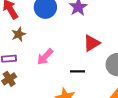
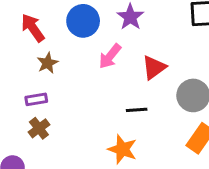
pink arrow: (45, 57) -> (110, 56), moved

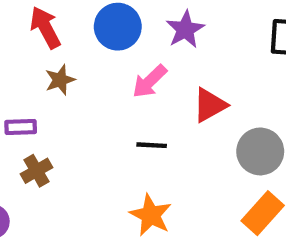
purple rectangle: (36, 99) -> (21, 127), moved
black line: (137, 110) -> (152, 145), moved

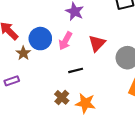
blue circle: (118, 27) -> (40, 39), moved
brown cross: (36, 171) -> (62, 97), moved

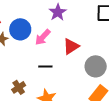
brown cross: (62, 97) -> (19, 87), moved

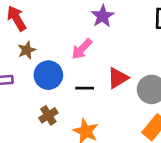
blue circle: (20, 29) -> (48, 75), moved
red triangle: (71, 46) -> (118, 78), moved

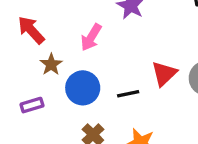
pink arrow: (82, 49) -> (91, 37), moved

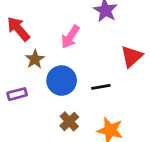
red triangle: (164, 74) -> (132, 57), moved

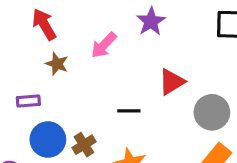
brown star: (35, 59) -> (57, 64), turned -30
blue circle: (62, 81) -> (48, 139), moved

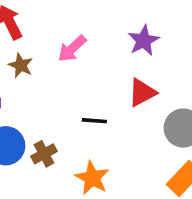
purple star: (151, 21) -> (144, 41), moved

